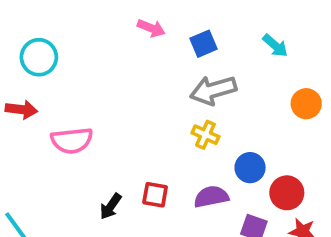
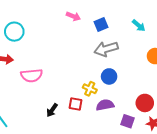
yellow cross: (205, 135) -> (90, 89), moved
blue circle: (250, 168) -> (109, 76), moved

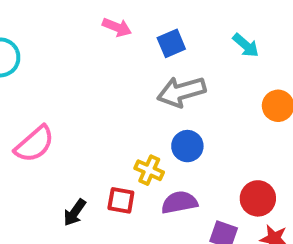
pink semicircle: (32, 75) -> (34, 144), turned -35

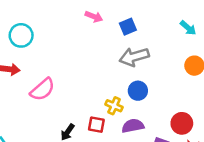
cyan arrow: (246, 45) -> (188, 28), moved

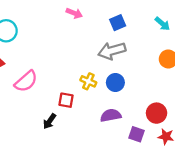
blue square: (128, 27) -> (118, 23), moved
yellow cross: (114, 106) -> (88, 81), moved
red square: (96, 125) -> (66, 100), moved

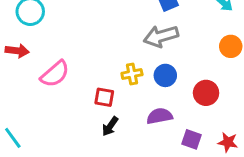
yellow cross: (88, 81) -> (132, 74), turned -35
red circle: (157, 113) -> (206, 93), moved
black arrow: (50, 121) -> (110, 126), moved

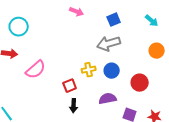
red square: (104, 97) -> (70, 86), turned -32
black arrow: (110, 126) -> (74, 106), turned -32

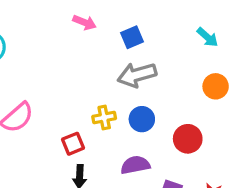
blue square: (114, 20) -> (132, 37), moved

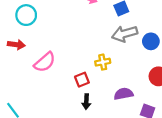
blue circle: (142, 119) -> (151, 41), moved

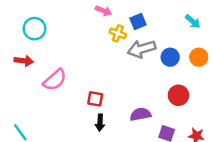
yellow cross: (103, 62) -> (118, 33), moved, turned 32
red square: (82, 80) -> (95, 99), turned 32

